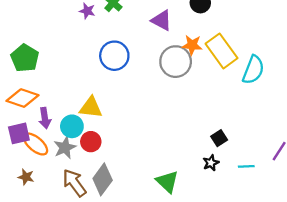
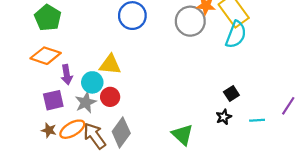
cyan semicircle: (253, 70) -> (236, 35), moved
purple square: (19, 133) -> (53, 100), moved
orange ellipse: (35, 144) -> (72, 129), moved, turned -70

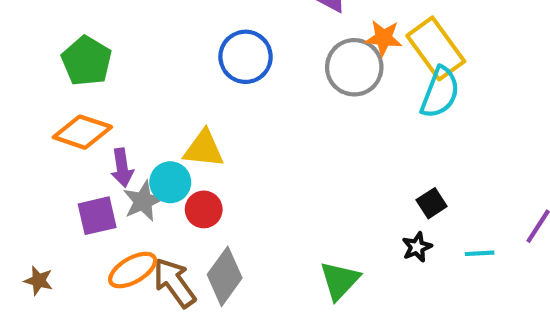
gray star: (86, 102) -> (143, 201), moved
brown star: (49, 130) -> (39, 281), moved
green triangle: (182, 135) -> (340, 281), turned 30

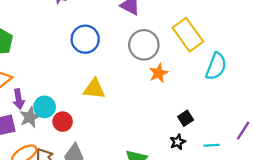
orange star: (384, 38) -> (159, 73), moved, turned -30
cyan semicircle: (440, 92) -> (216, 66), moved
yellow triangle: (204, 149) -> (94, 89), moved

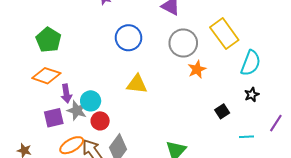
gray star: (30, 117) -> (77, 110), turned -30
red circle: (63, 122) -> (100, 121), moved
black star: (178, 142) -> (252, 95), moved

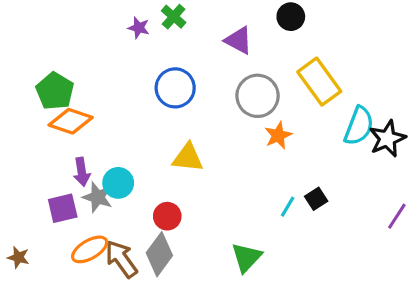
orange diamond: (46, 76) -> (71, 121), moved
black star: (252, 95) -> (387, 139), moved, size x1.6
red circle: (100, 121) -> (167, 216), moved
cyan line: (246, 137) -> (288, 207), moved, turned -56

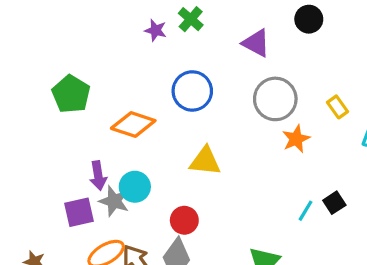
yellow rectangle: (319, 82) -> (338, 107), moved, size x0.5
orange diamond: (71, 121) -> (133, 124), moved

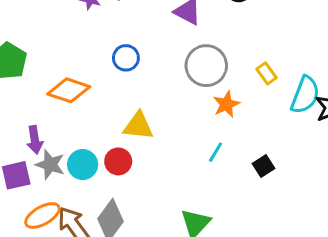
blue circle: (192, 91) -> (126, 58), size x0.7
cyan circle: (135, 187) -> (83, 165), moved
cyan line: (306, 211) -> (216, 152), moved
red circle: (184, 220) -> (118, 161), moved

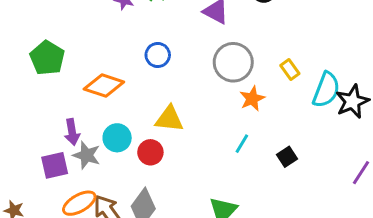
cyan circle: (83, 165) -> (117, 138), moved

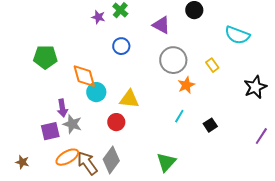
blue circle: (158, 55) -> (121, 46), moved
green pentagon: (47, 58) -> (45, 57), turned -30
orange diamond: (104, 85) -> (84, 76), turned 56
cyan semicircle: (326, 90) -> (237, 35), moved, turned 90
cyan circle: (117, 138) -> (96, 92), moved

